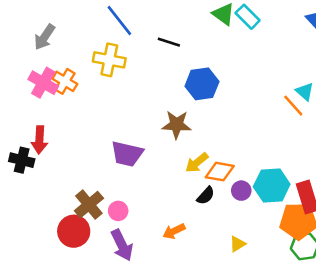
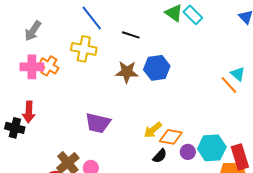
pink cross: (43, 83) -> (32, 67), turned -30
brown star: (177, 125) -> (127, 72), moved

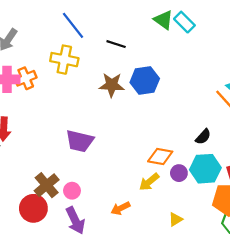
orange cross: (49, 66) -> (26, 78), turned 36
yellow arrow: (153, 130) -> (149, 182), moved
black semicircle: (160, 156) -> (203, 137), moved

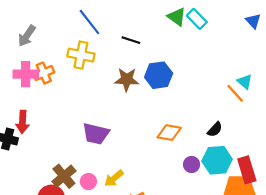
orange diamond: (160, 157) -> (169, 133), moved
yellow arrow: (149, 182) -> (114, 178), moved

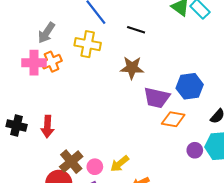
gray arrow: (27, 36) -> (46, 33), moved
blue hexagon: (159, 75) -> (190, 86), moved
red arrow: (23, 122) -> (47, 127), moved
purple trapezoid: (96, 134) -> (157, 98), moved

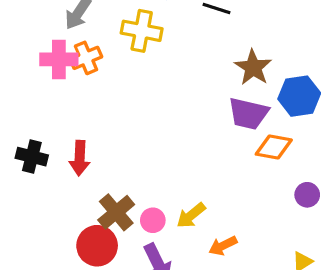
brown star: (132, 68) -> (253, 67), moved, turned 30

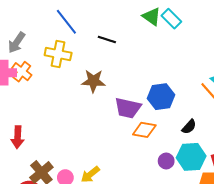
orange cross: (86, 58) -> (22, 72), turned -30
brown star: (253, 67) -> (93, 81), moved, turned -30

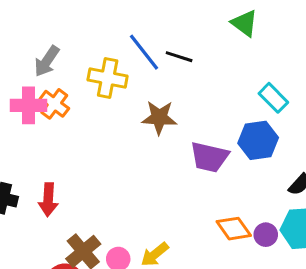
cyan rectangle: (171, 19) -> (273, 98), moved
blue line: (66, 22) -> (144, 52), moved
orange diamond: (144, 130) -> (234, 229), moved, turned 45

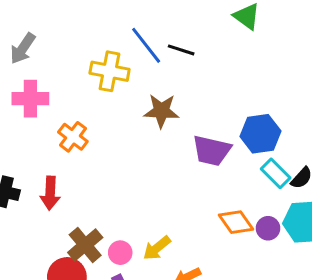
gray arrow: (47, 61) -> (23, 48), moved
cyan rectangle: (273, 98) -> (276, 173), moved
orange cross: (54, 104) -> (73, 137), moved

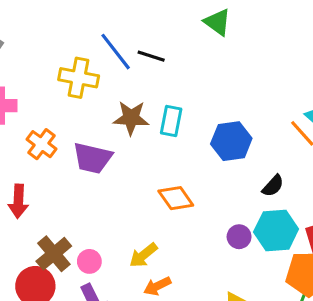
purple trapezoid: (212, 151) -> (92, 158), moved
cyan rectangle: (276, 173) -> (171, 121), moved, turned 56
orange diamond: (236, 222) -> (176, 198), moved
yellow arrow: (157, 248) -> (143, 255), moved

